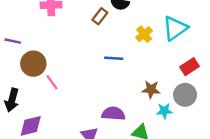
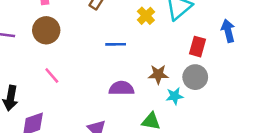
brown circle: (33, 64) -> (46, 30), moved
red rectangle: (189, 67) -> (197, 47), turned -36
purple semicircle: (113, 114) -> (121, 88), moved

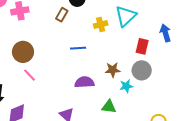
yellow cross: (146, 16) -> (101, 25), turned 32
brown circle: (46, 30) -> (23, 52), moved

